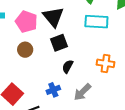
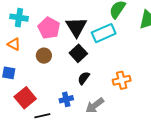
cyan rectangle: (96, 22) -> (104, 33), moved, turned -35
black square: (59, 43) -> (78, 53), turned -30
orange cross: (106, 63) -> (122, 80), turned -30

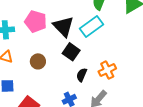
pink pentagon: (49, 28) -> (36, 21), moved
orange cross: (122, 80) -> (107, 70), moved

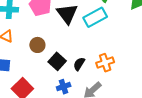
black square: (71, 52) -> (57, 61), moved

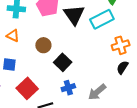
orange cross: (105, 63) -> (121, 45), moved
black semicircle: (79, 64) -> (122, 67), moved

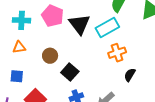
orange triangle: (13, 36) -> (19, 47), turned -32
orange cross: (121, 45) -> (117, 53), moved

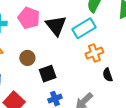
black square: (70, 72) -> (48, 74), turned 30
black semicircle: (130, 75) -> (108, 75), turned -48

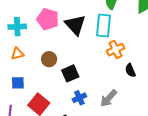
cyan rectangle: (84, 28) -> (103, 25), turned -50

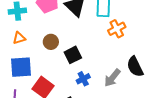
black semicircle: (130, 70) -> (135, 67), moved, size x1.5
blue square: (18, 83) -> (21, 67), size x1.6

